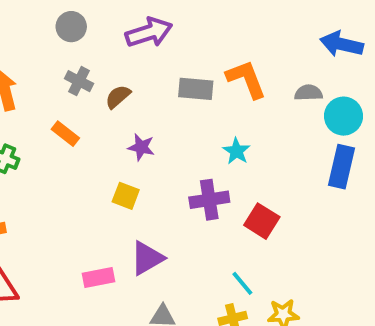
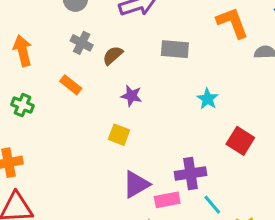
orange L-shape: (246, 79) -> (232, 23), moved
purple cross: (209, 200) -> (190, 174), moved
red square: (262, 221) -> (240, 141), moved
pink rectangle: (98, 277) -> (167, 200), moved

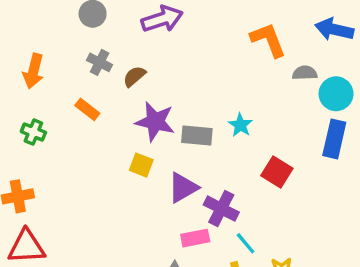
gray rectangle: (175, 49) -> (197, 135), moved
orange arrow: (23, 51) -> (33, 71), turned -152
purple star: (131, 96) -> (155, 122), size x1.6
purple cross: (190, 174) -> (221, 209), turned 36
purple triangle: (136, 184) -> (183, 188), moved

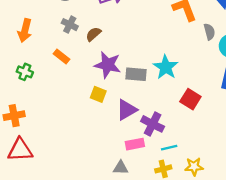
gray semicircle: (305, 73) -> (209, 32), turned 77
cyan star: (240, 125) -> (166, 67), size x1.5
cyan line: (246, 243) -> (169, 148), turned -63

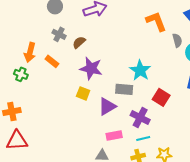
orange arrow: (25, 31) -> (30, 52), moved
gray rectangle: (136, 74) -> (124, 89), moved
purple cross: (153, 124) -> (140, 117), moved

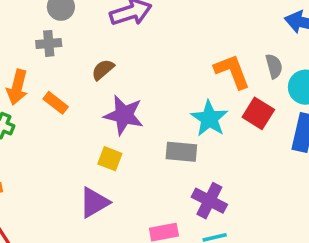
orange L-shape: (156, 21) -> (232, 71), moved
gray cross: (59, 34) -> (49, 43), moved, turned -32
red square: (161, 97) -> (258, 113), moved
purple triangle: (107, 106) -> (94, 202), moved

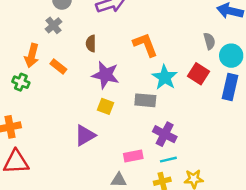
gray cross: (49, 43) -> (53, 25), turned -35
brown semicircle: (103, 70) -> (91, 44), turned -49
orange L-shape: (232, 71) -> (145, 45), moved
yellow square: (110, 159) -> (105, 106), moved

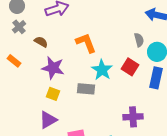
gray cross: (53, 25) -> (19, 27), moved
brown semicircle: (91, 44) -> (41, 42), turned 120
purple cross: (165, 134) -> (133, 117), moved, turned -30
purple triangle: (85, 135) -> (48, 120), moved

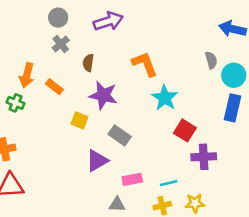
brown semicircle: (41, 42) -> (88, 63), turned -112
red square: (130, 67) -> (185, 130), moved
gray rectangle: (86, 89) -> (120, 135), moved, turned 30
yellow square: (53, 94) -> (79, 120), moved

